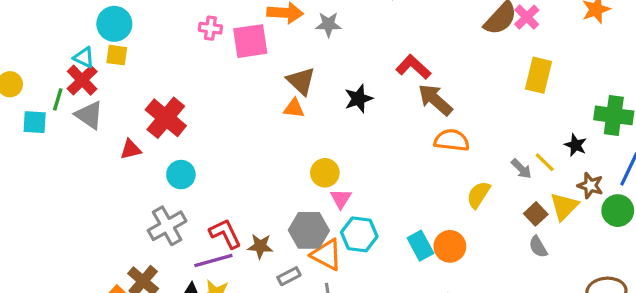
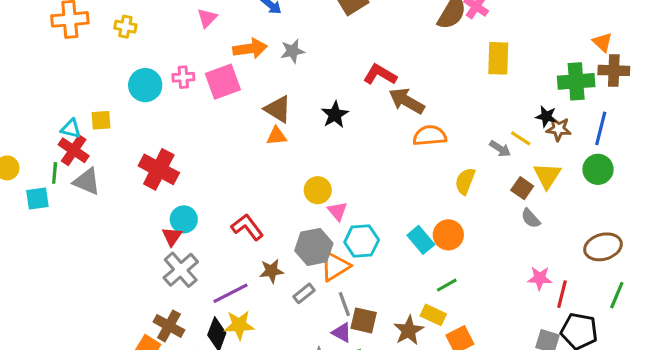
cyan circle: (114, 24) -> (145, 85), moved
red triangle: (131, 149) -> (172, 236), moved, turned -30
brown star: (590, 186) -> (559, 129), moved
red L-shape: (225, 234) -> (247, 227), moved
orange triangle: (327, 255) -> (335, 266), turned -48

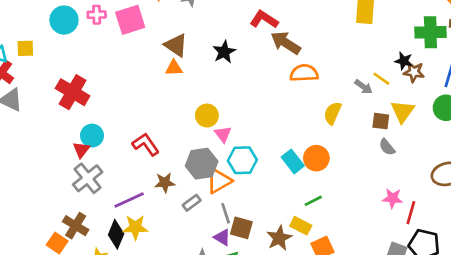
brown square: (522, 188) -> (381, 121), turned -30

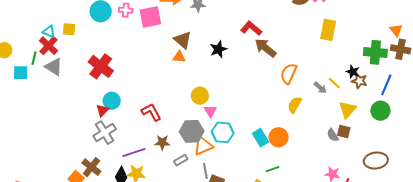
orange semicircle: (304, 73) -> (289, 74), moved, turned -70
brown square: (381, 121) -> (344, 131), moved

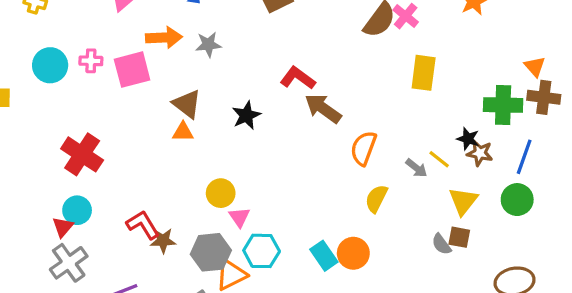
red cross: (101, 66) -> (82, 154), moved
brown star: (162, 142) -> (163, 241), moved

